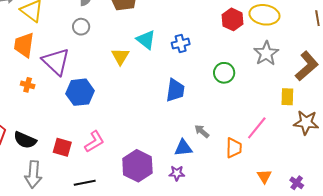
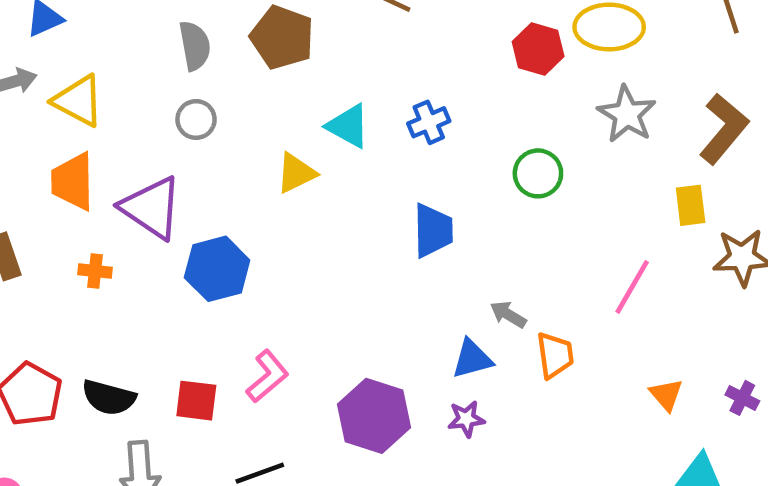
yellow triangle: (120, 56) -> (296, 173), turned 42
orange trapezoid: (234, 148) -> (555, 355), moved

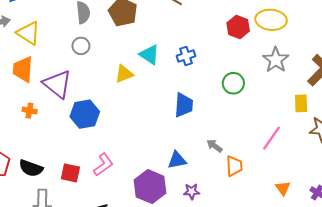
blue triangle: (472, 359) -> (177, 160), moved

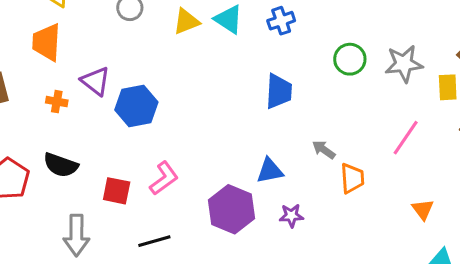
gray star: (276, 60) -> (404, 64), moved, turned 30
yellow triangle: (124, 74) -> (186, 21), moved
purple triangle: (57, 84) -> (96, 81), moved, size x0.7
black semicircle: (31, 168) -> (61, 165), moved

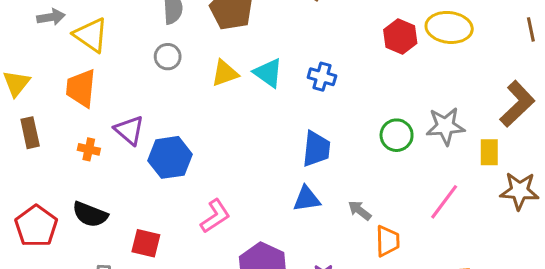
blue cross: (281, 21) -> (322, 77), turned 32
green circle: (350, 59) -> (397, 135), moved
blue triangle: (270, 171) -> (307, 199), moved
pink L-shape: (164, 178) -> (215, 216), moved

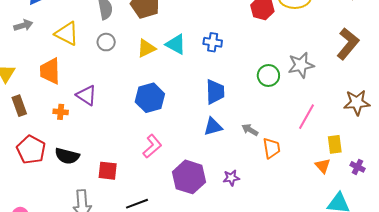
yellow triangle: (91, 35) -> (67, 34), moved
yellow rectangle: (489, 152) -> (335, 144), moved
blue hexagon: (170, 157) -> (150, 98), moved
red pentagon: (36, 226) -> (31, 150), moved

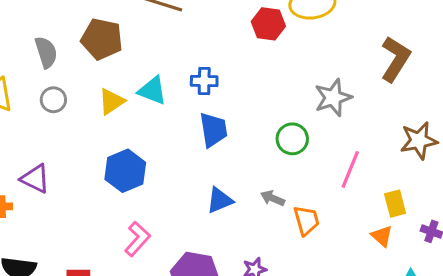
green circle: (268, 75) -> (292, 139), moved
blue trapezoid: (215, 92) -> (213, 130), moved

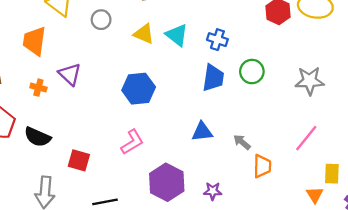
yellow triangle: (111, 101) -> (144, 34), turned 40
green circle: (292, 139) -> (252, 72), moved

